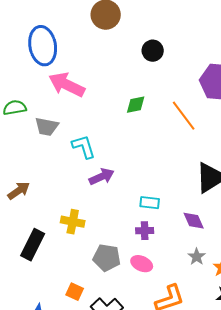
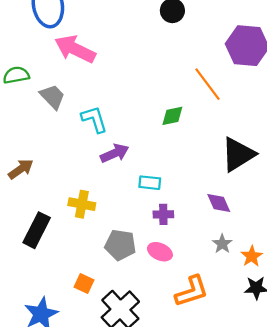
green diamond: (136, 105) -> (172, 116), moved
gray trapezoid: (47, 127) -> (52, 97), turned -145
cyan rectangle: (150, 203) -> (150, 183), moved

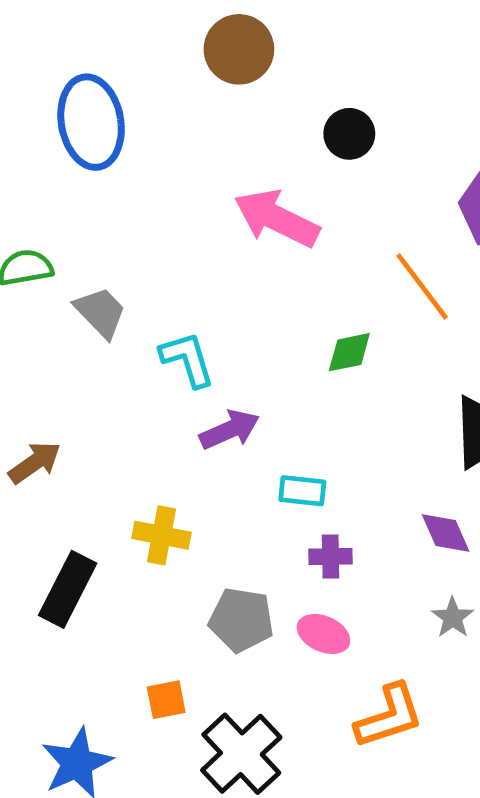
pink arrow: (75, 49) -> (277, 218), moved
orange square: (84, 283) -> (166, 700), turned -36

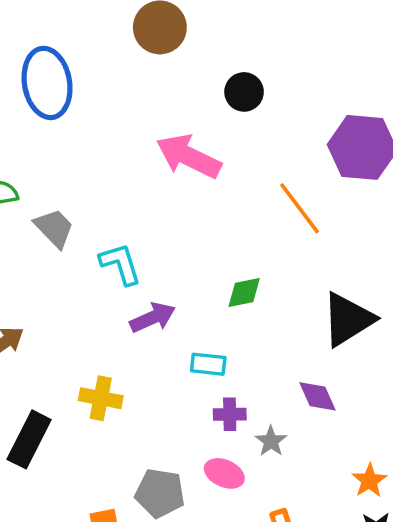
green diamond: (349, 352) -> (244, 293), moved
gray star: (453, 618) -> (271, 441), moved
gray pentagon: (241, 620) -> (160, 493), moved

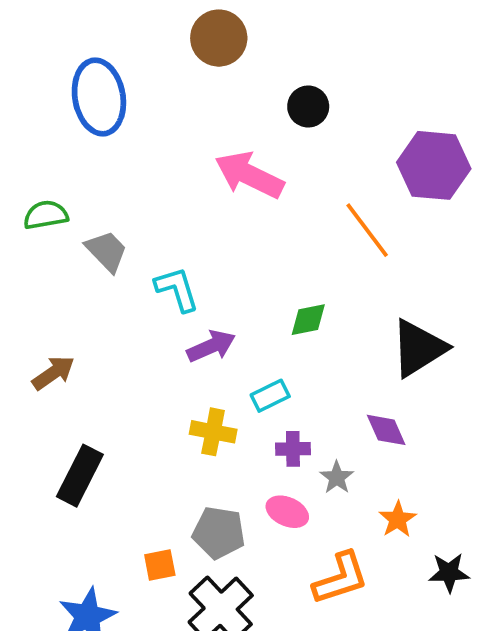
cyan rectangle: (208, 364) -> (270, 396), turned -32
yellow cross: (101, 398) -> (213, 432), moved
orange star: (369, 481) -> (398, 519), moved

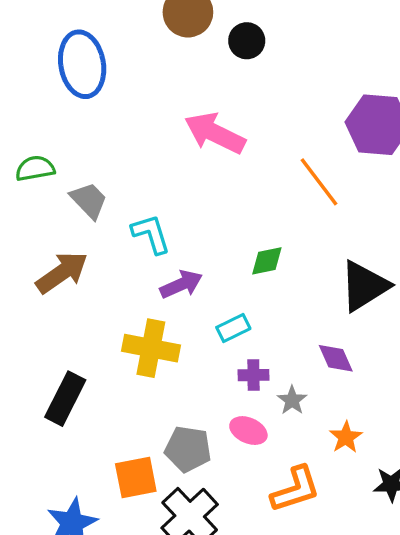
black circle: (308, 107) -> (247, 41), moved
brown arrow: (53, 373) -> (62, 273), moved, size x1.4
yellow cross: (213, 432) -> (151, 348), moved, size x1.4
orange square: (160, 565) -> (136, 478), size x1.5

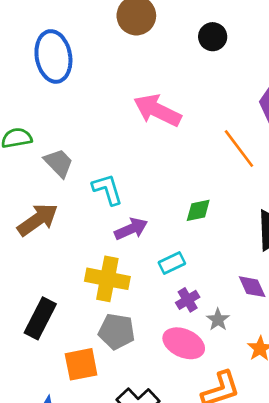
black circle: (247, 41) -> (213, 37), moved
purple cross: (253, 375) -> (188, 300), turned -30
pink ellipse: (248, 431) -> (184, 343), size x1.4
gray pentagon: (188, 449) -> (117, 331), moved
orange square: (136, 478) -> (81, 364), moved

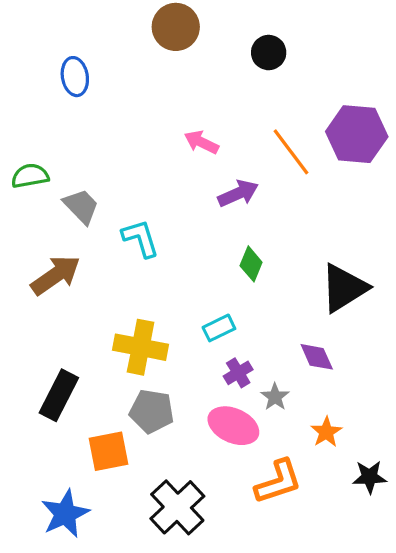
blue ellipse: (53, 56) -> (75, 77), size x0.6
pink arrow: (157, 110) -> (201, 142), size x0.6
orange line: (239, 149) -> (291, 152), moved
green diamond: (198, 210) -> (251, 264), turned -56
purple arrow: (131, 229) -> (238, 193), moved

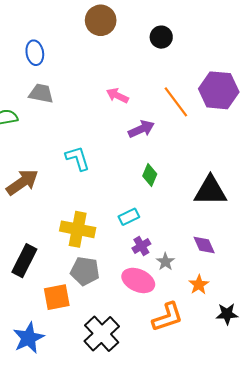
gray trapezoid: (81, 206) -> (41, 93), moved, turned -35
black triangle: (344, 288) -> (210, 191), turned 32
purple diamond: (317, 357) -> (204, 245), moved

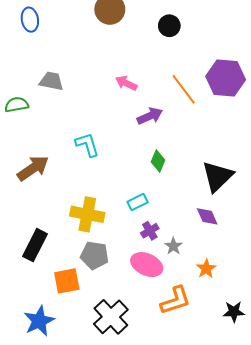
blue ellipse: (35, 53) -> (30, 20), moved
black triangle: (210, 191) -> (217, 176), turned -44
purple diamond: (204, 245) -> (207, 216), moved
black star: (227, 314) -> (234, 312), moved

